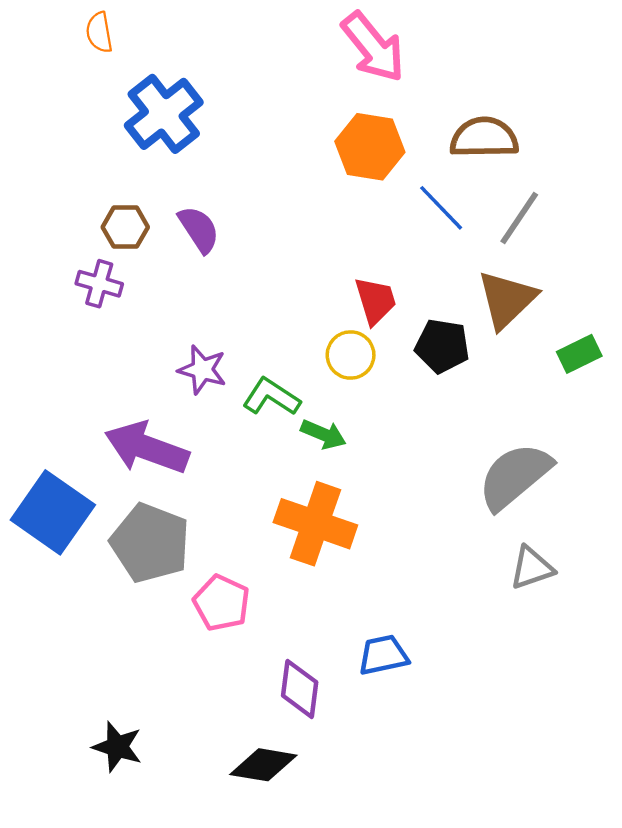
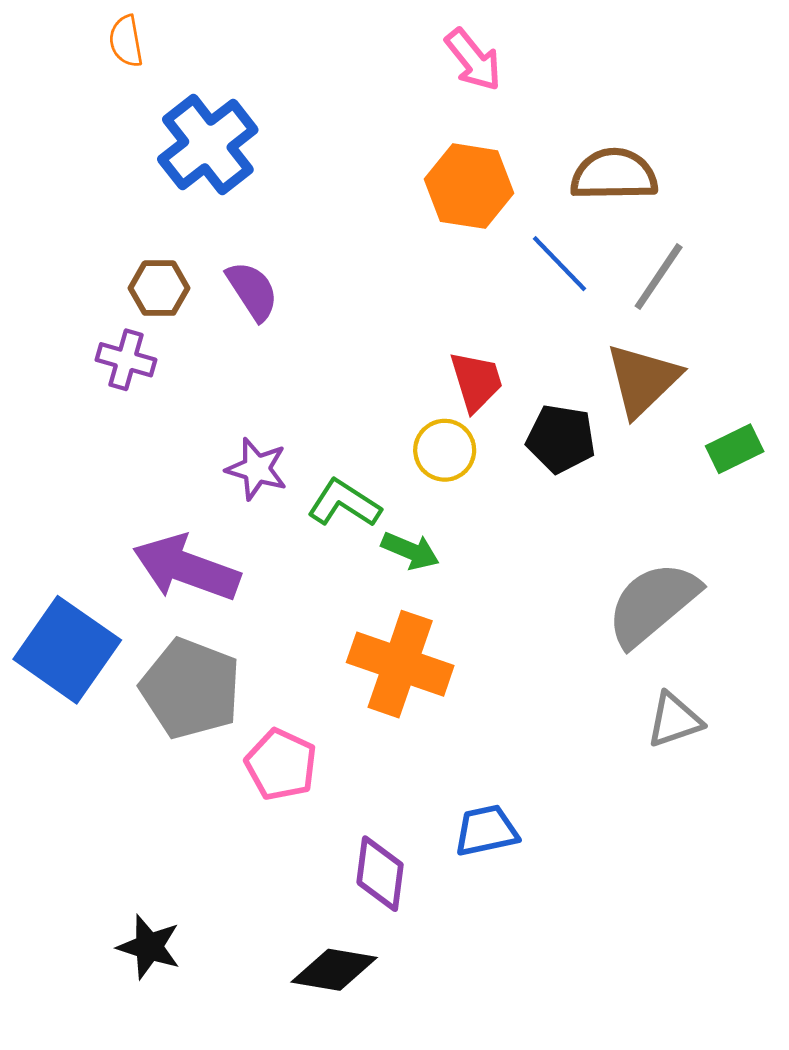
pink arrow: (373, 47) -> (473, 60), size x0.7

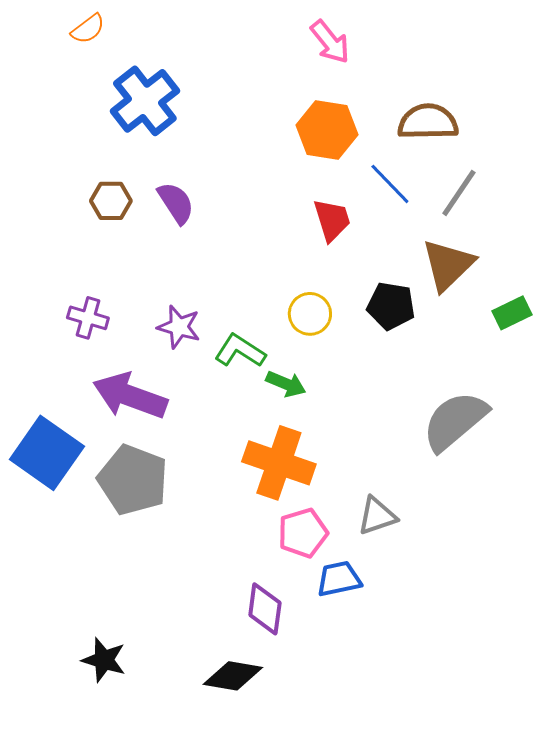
orange semicircle: (126, 41) -> (88, 29), turned -117
purple cross: (126, 360) -> (88, 318), moved
red trapezoid: (476, 381) -> (332, 220), moved
gray triangle: (674, 720) -> (377, 516), moved
pink pentagon: (281, 765) -> (303, 533), moved, turned 30

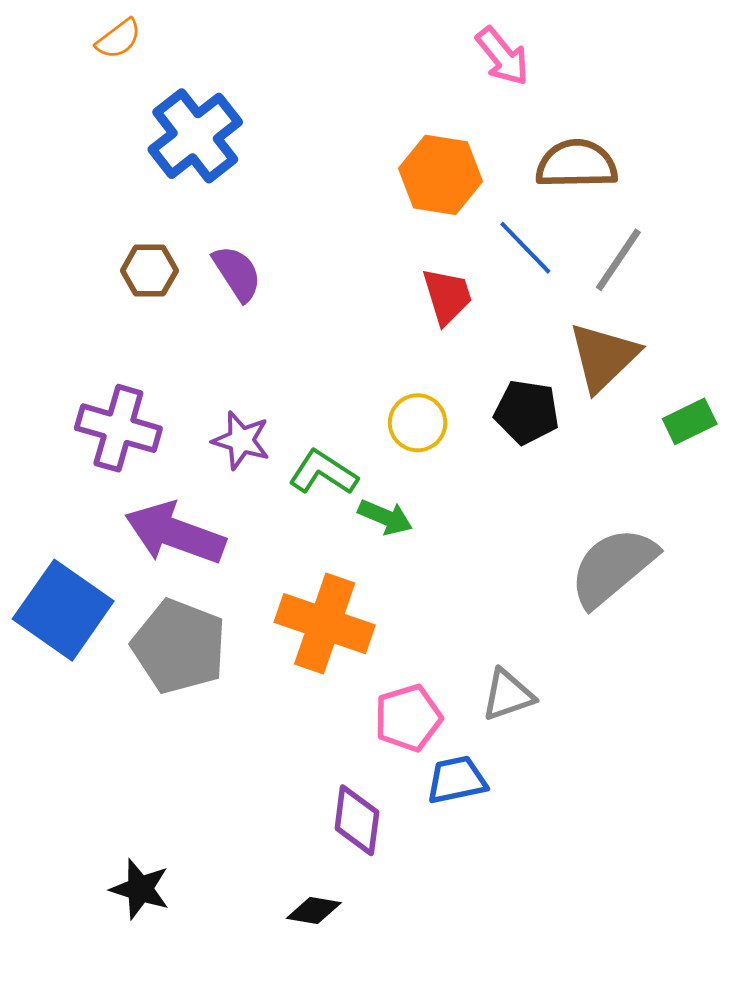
pink arrow: (330, 42) -> (502, 56), moved
purple cross: (88, 318) -> (118, 428), size x1.5
orange cross: (279, 463) -> (325, 624), moved
black diamond: (233, 676) -> (314, 911), size x0.7

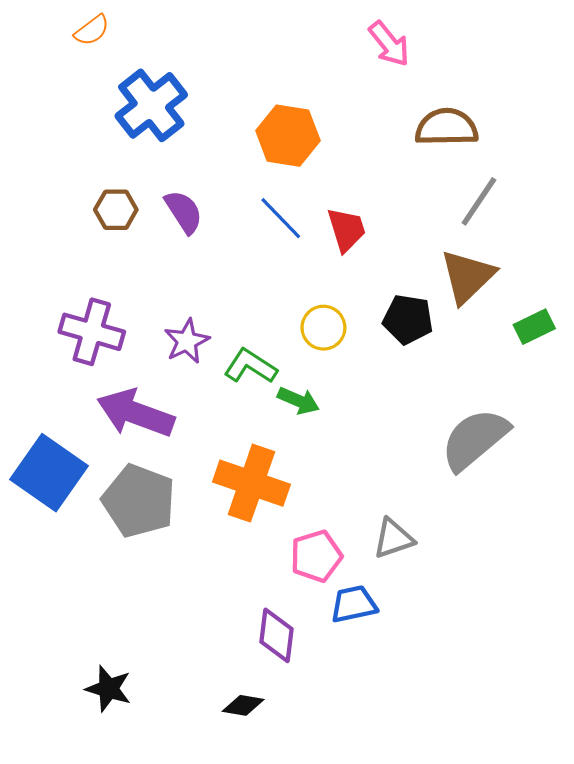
orange hexagon: (440, 175) -> (288, 136), moved
blue line: (525, 248) -> (281, 218), moved
purple star: (241, 440) -> (187, 341), turned 30

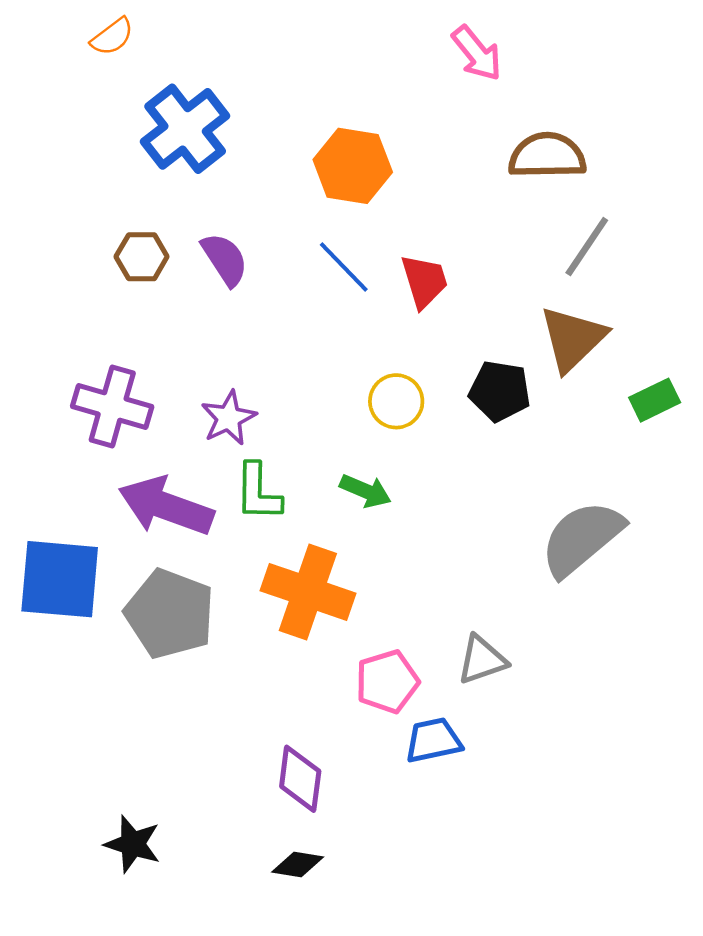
green L-shape: (250, 366) -> (258, 492), moved, turned -122
blue square: (49, 473) -> (60, 579), turned -30
purple diamond: (277, 635) -> (300, 779), moved

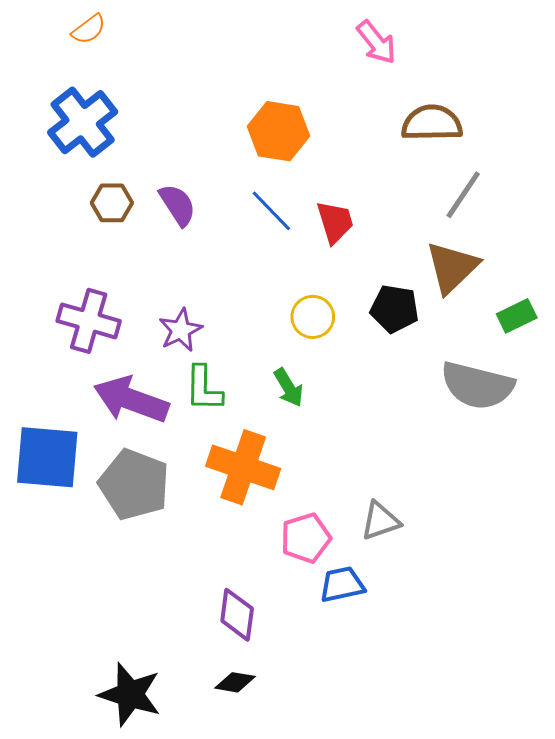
blue cross: (185, 129) -> (83, 122), moved
green arrow: (365, 491) -> (289, 388), turned 36
gray semicircle: (582, 538) -> (477, 386), moved, turned -126
black star: (133, 844) -> (130, 694), moved, size x1.4

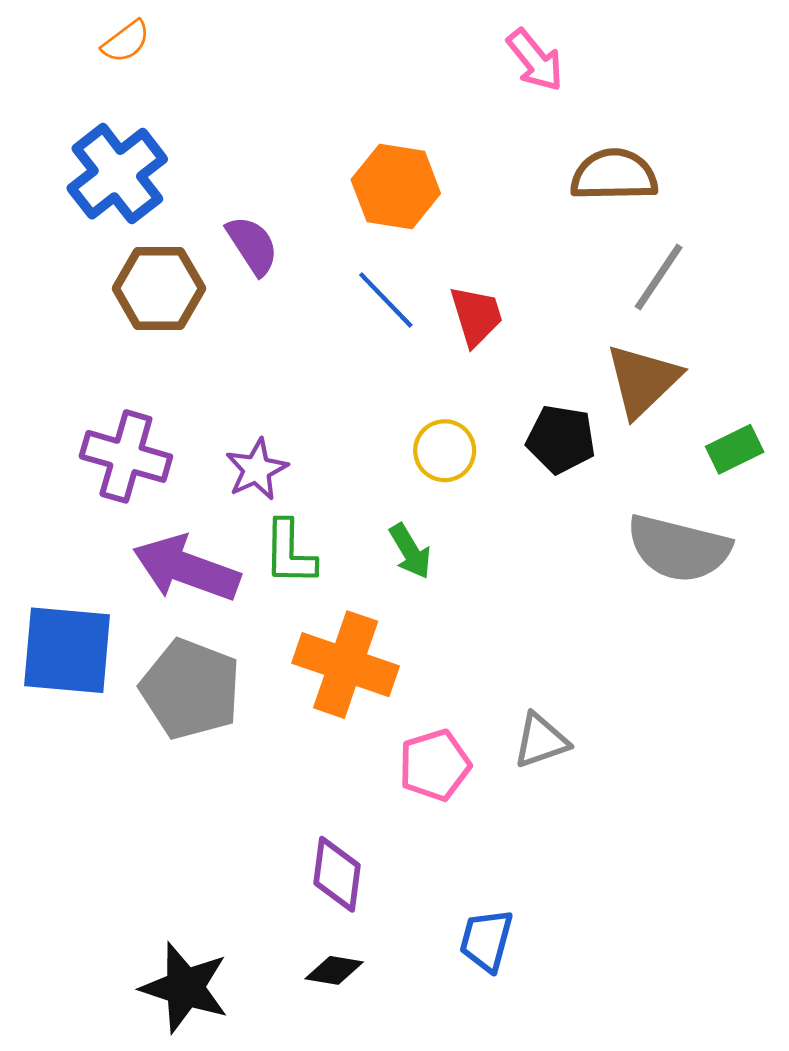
brown hexagon: (112, 203) -> (159, 288), size x1.5
purple semicircle: (177, 205) -> (252, 245), moved
blue trapezoid: (342, 584) -> (486, 940), moved, turned -63

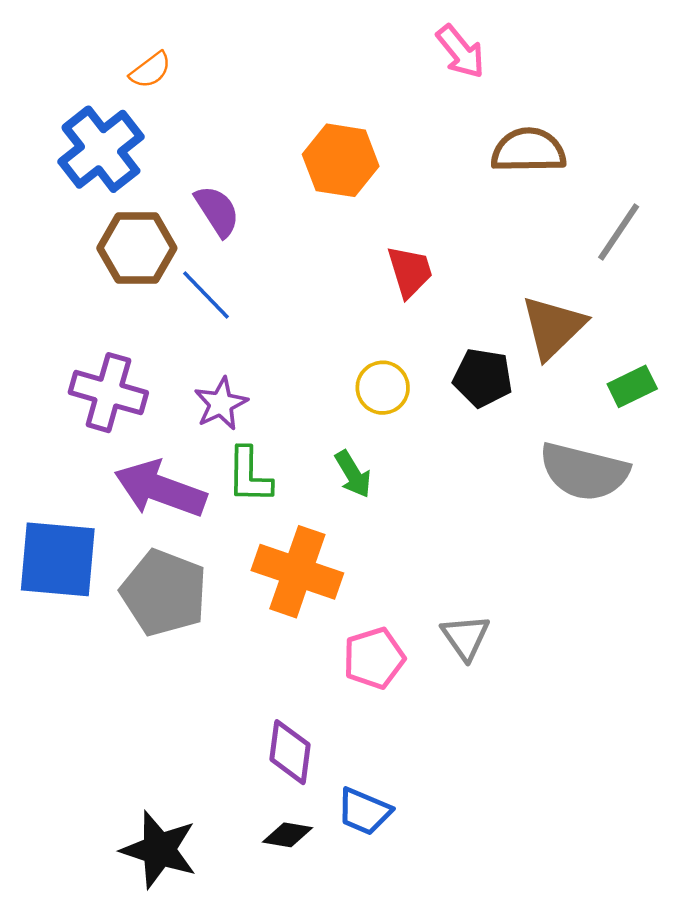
orange semicircle: (126, 42) -> (150, 70), moved
gray line: (659, 277) -> (619, 232), moved
blue line: (386, 300) -> (206, 295), moved
gray triangle: (541, 741) -> (465, 637), turned -46
blue trapezoid: (486, 940) -> (364, 811), moved, turned -82

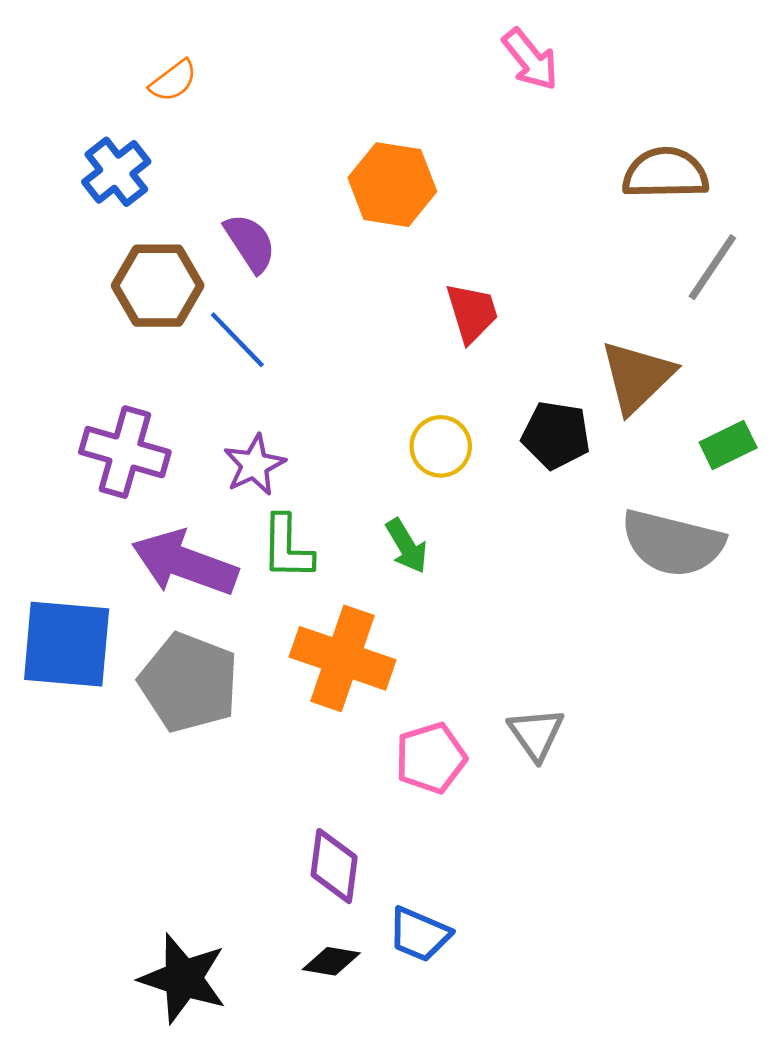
blue cross: (101, 149) -> (116, 172), size x0.7
brown semicircle: (528, 150) -> (665, 173), moved

